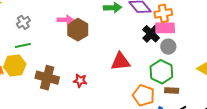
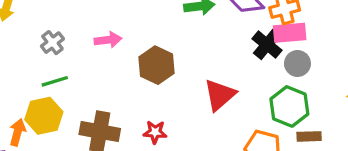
pink arrow: (65, 20) -> (108, 40), moved
brown hexagon: (78, 30) -> (156, 65), moved
red triangle: (121, 61) -> (220, 95), turned -30

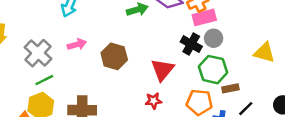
gray cross: (52, 43) -> (38, 53), size x1.6
black cross: (267, 45) -> (191, 44), moved
red star: (155, 132) -> (153, 101), moved

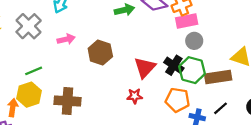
black cross: (191, 44) -> (174, 65), moved
gray cross: (38, 53) -> (29, 26), moved
brown rectangle: (230, 88) -> (218, 77), moved, size x1.6

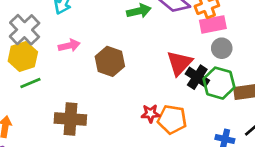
red triangle: (145, 68) -> (179, 63), moved
yellow hexagon: (29, 95) -> (23, 56), moved
orange pentagon: (177, 100) -> (172, 119), moved

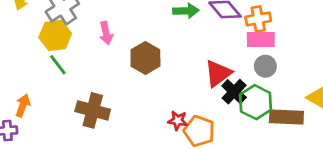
pink arrow: (69, 46) -> (106, 33), turned 80
green line: (30, 83) -> (58, 65), turned 65

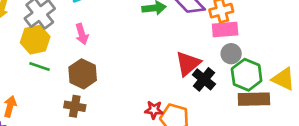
brown hexagon: (145, 58) -> (83, 74), moved
green line: (58, 65) -> (40, 66), turned -30
green hexagon: (256, 102) -> (247, 75), moved
brown cross: (93, 110) -> (75, 106), size x0.7

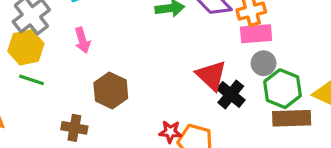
red triangle: (188, 64) -> (211, 75), turned -36
brown hexagon: (83, 74) -> (111, 90), moved

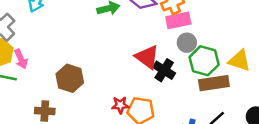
pink arrow: (82, 40) -> (21, 59), moved

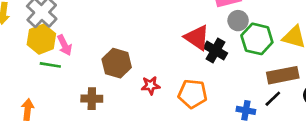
brown rectangle: (214, 83) -> (283, 75), moved
red star: (120, 105) -> (151, 85), moved

